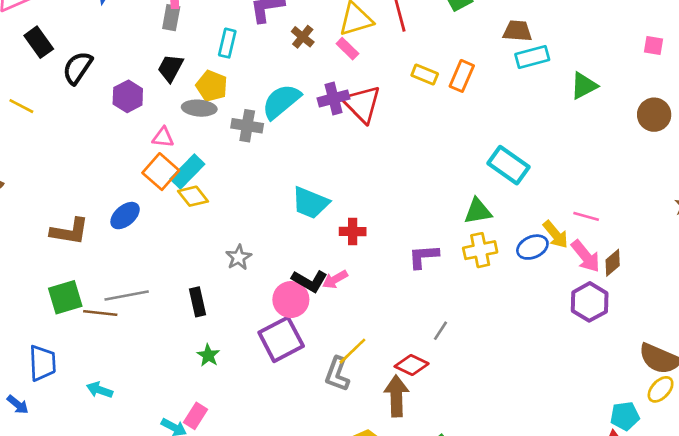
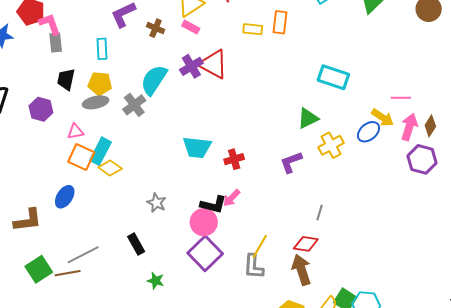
gray cross: (247, 126) -> (134, 105), turned -30
green triangle: (478, 211) -> (308, 118), moved
pink arrow: (586, 256) -> (409, 127), turned -108

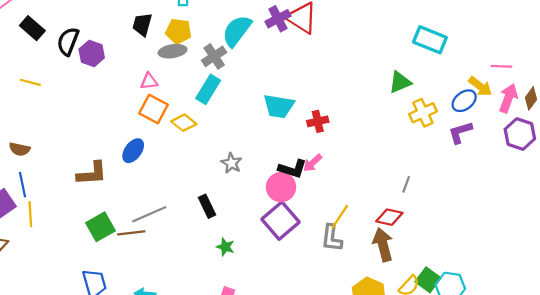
purple hexagon: (41, 109) -> (92, 54), moved
cyan rectangle: (101, 151) -> (208, 89), moved
purple L-shape: (291, 162) -> (460, 132), moved

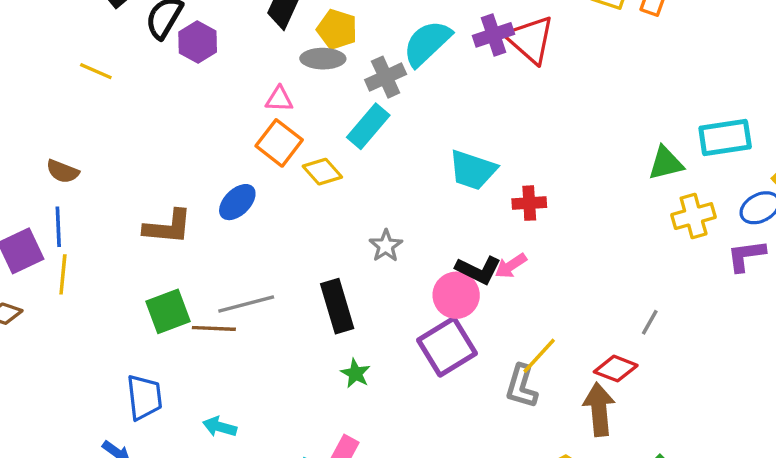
cyan rectangle: (430, 40) -> (725, 138), moved, turned -40
black rectangle: (207, 206) -> (337, 306), size x1.4

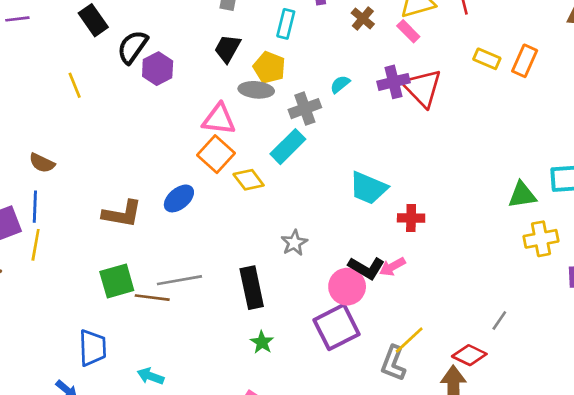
cyan semicircle: (427, 43) -> (340, 84), size x0.5
yellow line: (96, 71) -> (75, 85), turned 40
pink triangle: (279, 99) -> (219, 119), size x1.5

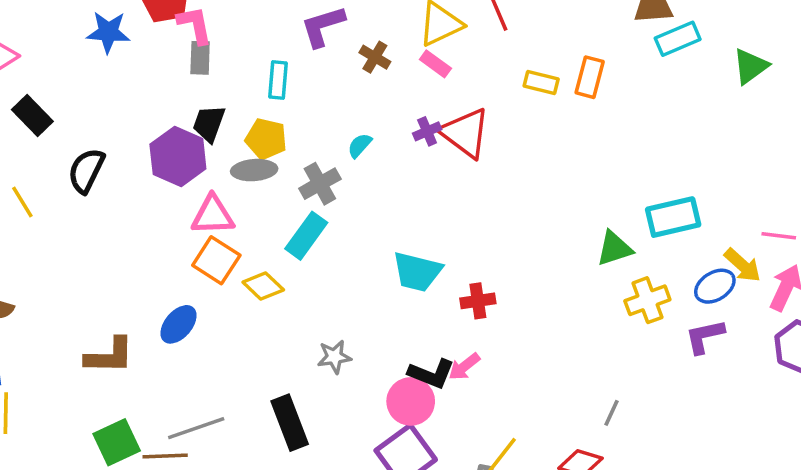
black semicircle: (133, 47) -> (86, 171), moved
purple hexagon: (158, 69) -> (178, 156), moved, size x1.4
purple cross: (393, 82) -> (427, 131), size x0.7
gray star: (294, 243) -> (334, 357), turned 30

